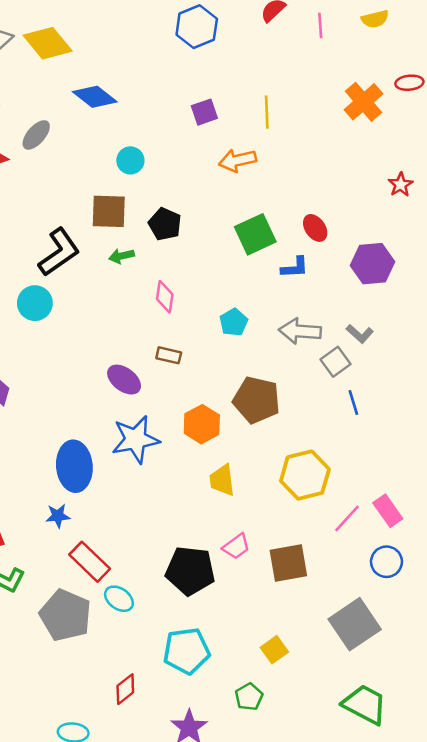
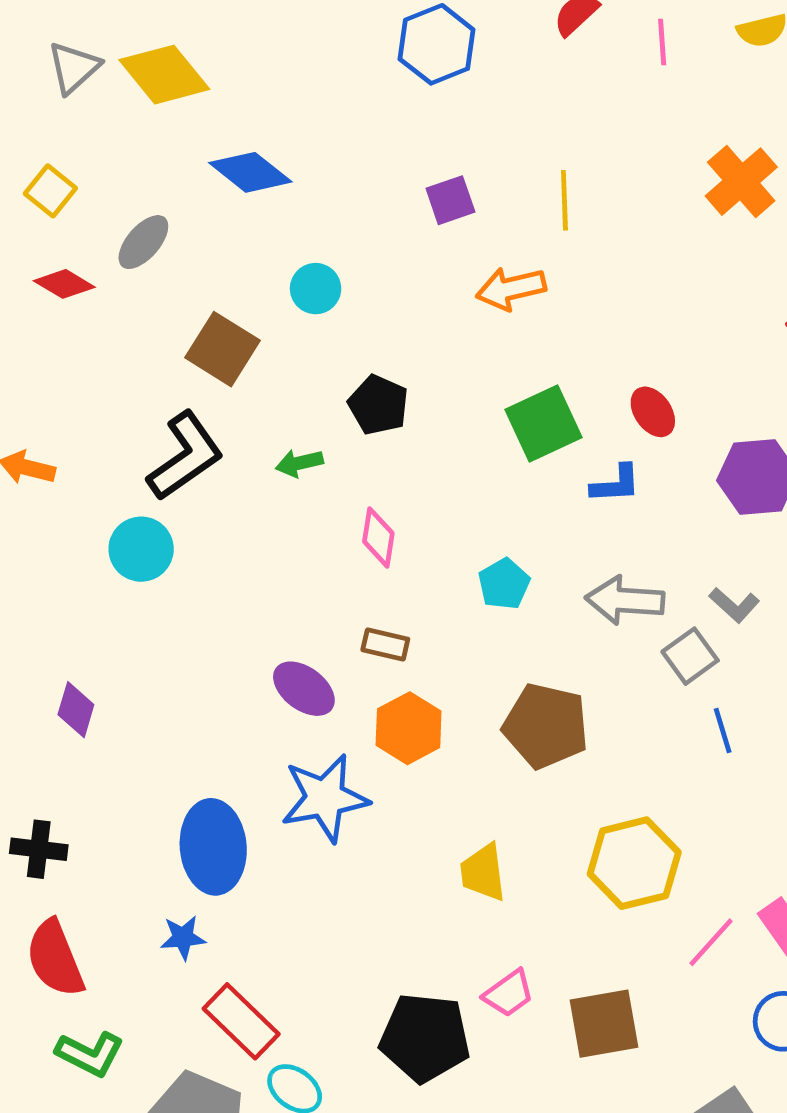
brown square: (109, 211) -> (223, 349), moved, turned 30
orange hexagon: (202, 424) -> (409, 728), moved

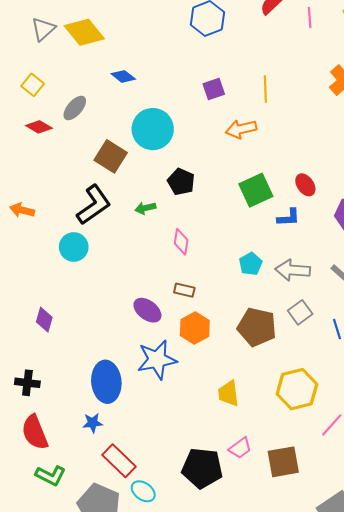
blue diamond: (250, 172) -> (123, 76), size x0.7
cyan circle: (316, 289) -> (153, 129), size x1.8
cyan pentagon: (504, 584) -> (251, 264), moved
gray square: (690, 656) -> (300, 312), moved

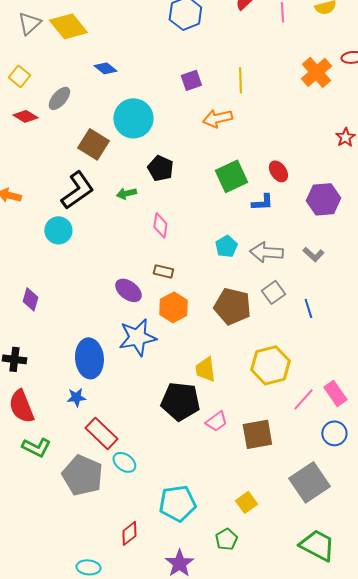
black pentagon: (202, 468) -> (180, 401), moved

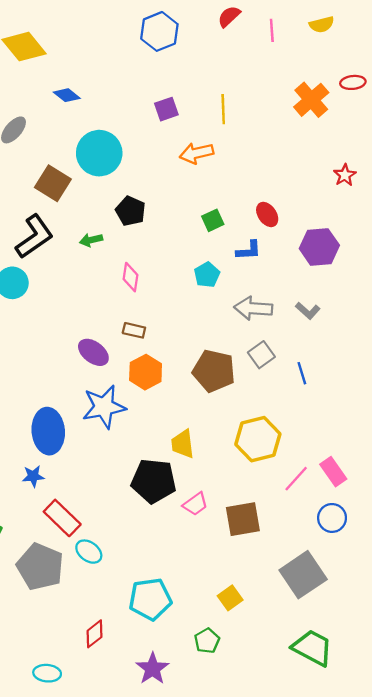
green square: (231, 176) -> (213, 220), size x0.6
cyan pentagon: (226, 246) -> (207, 275), moved

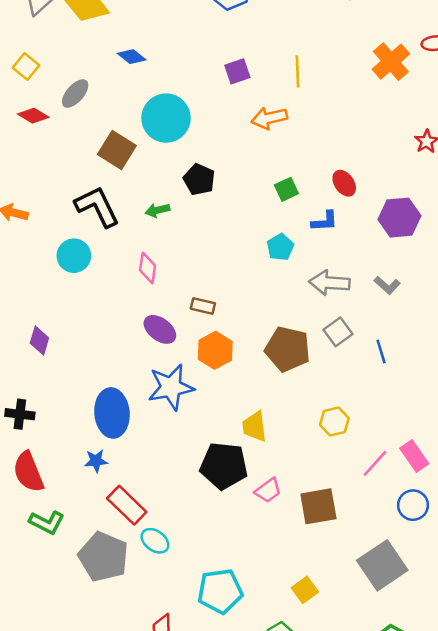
black L-shape: (34, 237) -> (97, 207), turned -81
pink diamond: (130, 277) -> (148, 268), moved
yellow hexagon: (258, 439) -> (334, 422), size x0.6

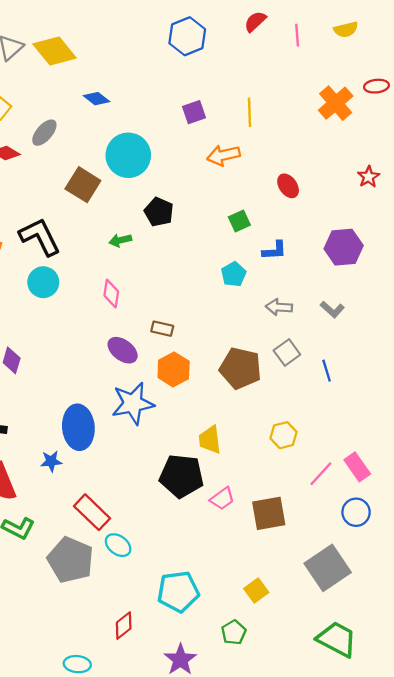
red ellipse: (344, 183) -> (288, 186), moved
black L-shape: (97, 207) -> (40, 237), moved
gray arrow: (329, 283) -> (279, 307), size x0.7
blue star: (96, 461) -> (51, 461), moved

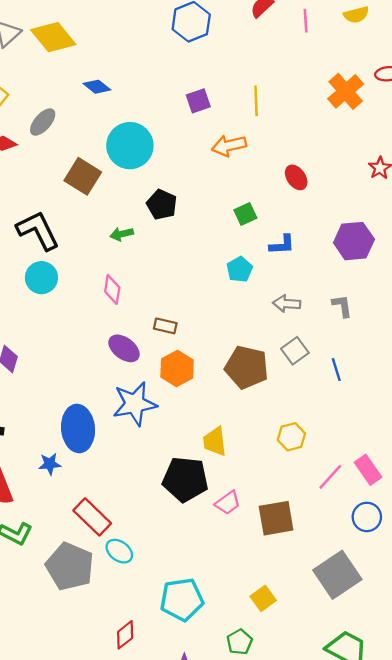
gray L-shape: (332, 309) -> (342, 306), turned -140

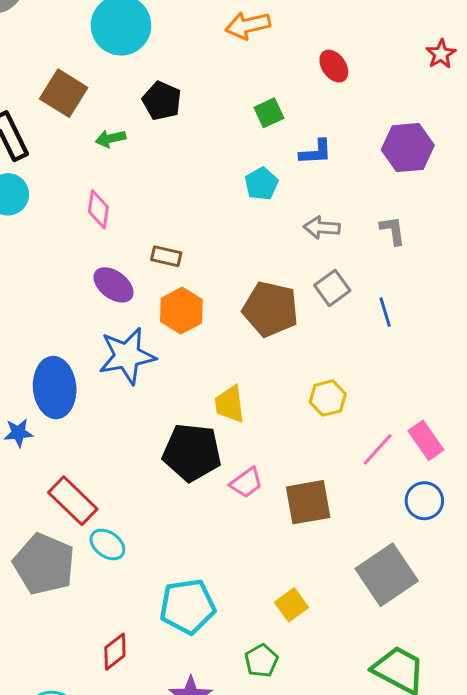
brown square: (83, 176) -> (64, 93), moved

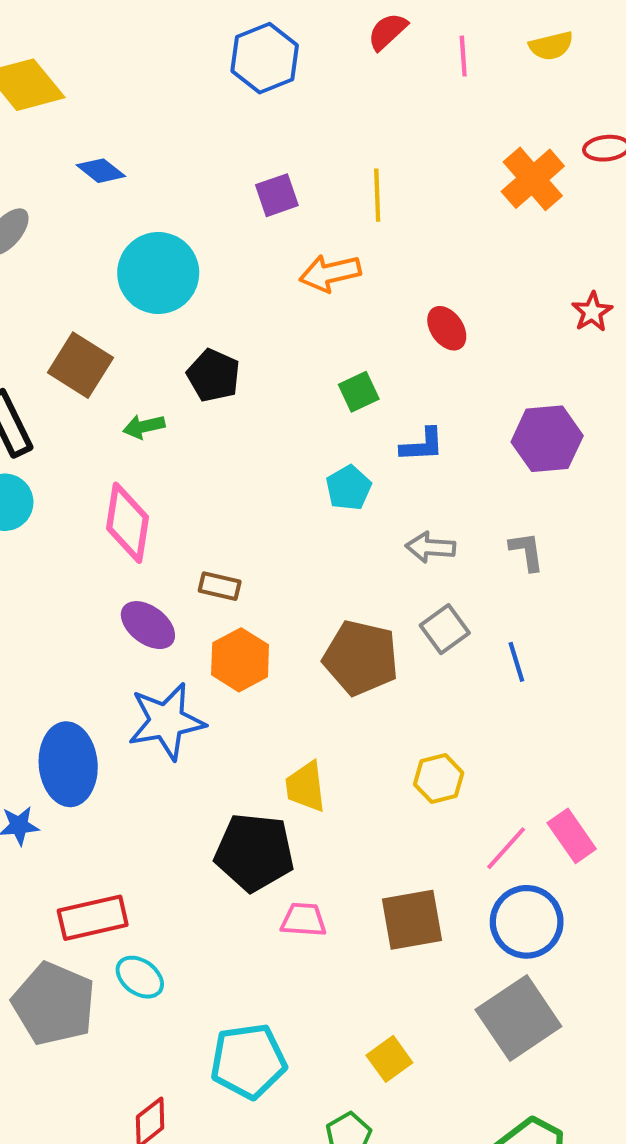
pink diamond: (98, 209) -> (127, 523), size x1.5
pink trapezoid: (246, 483) -> (304, 920), moved, turned -140
red rectangle: (73, 501) -> (93, 918), turned -57
blue circle: (424, 501) -> (527, 922), moved, size x1.4

